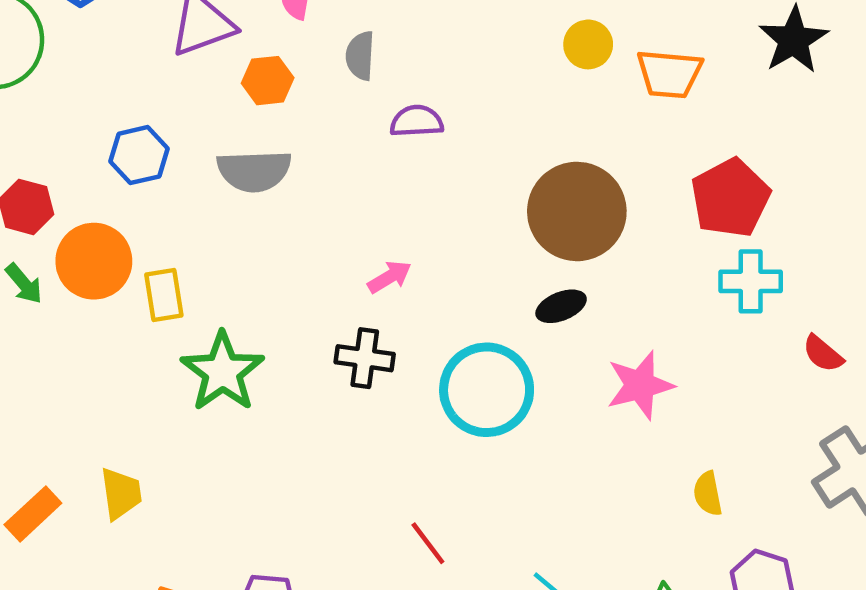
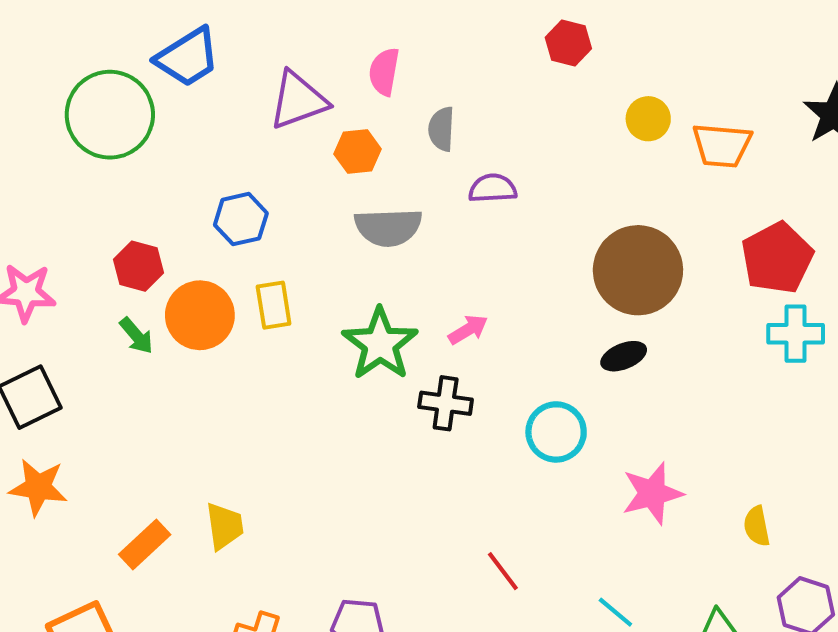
gray semicircle: (254, 171) -> (388, 227), moved
yellow rectangle: (164, 295) -> (274, 305), moved
green star: (223, 372) -> (380, 344), moved
pink star: (640, 385) -> (652, 493), moved
cyan circle: (487, 390) -> (556, 432), size x0.7

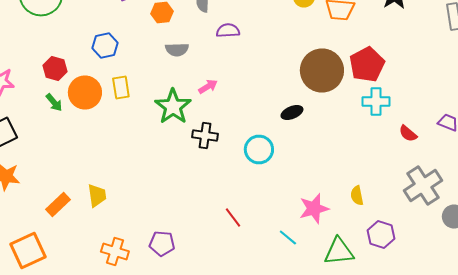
gray semicircle: (388, 227) -> (177, 50), size x0.7
brown circle: (638, 270) -> (322, 70), moved
pink arrow: (468, 330) -> (208, 86), moved
pink star: (652, 493) -> (314, 208), moved

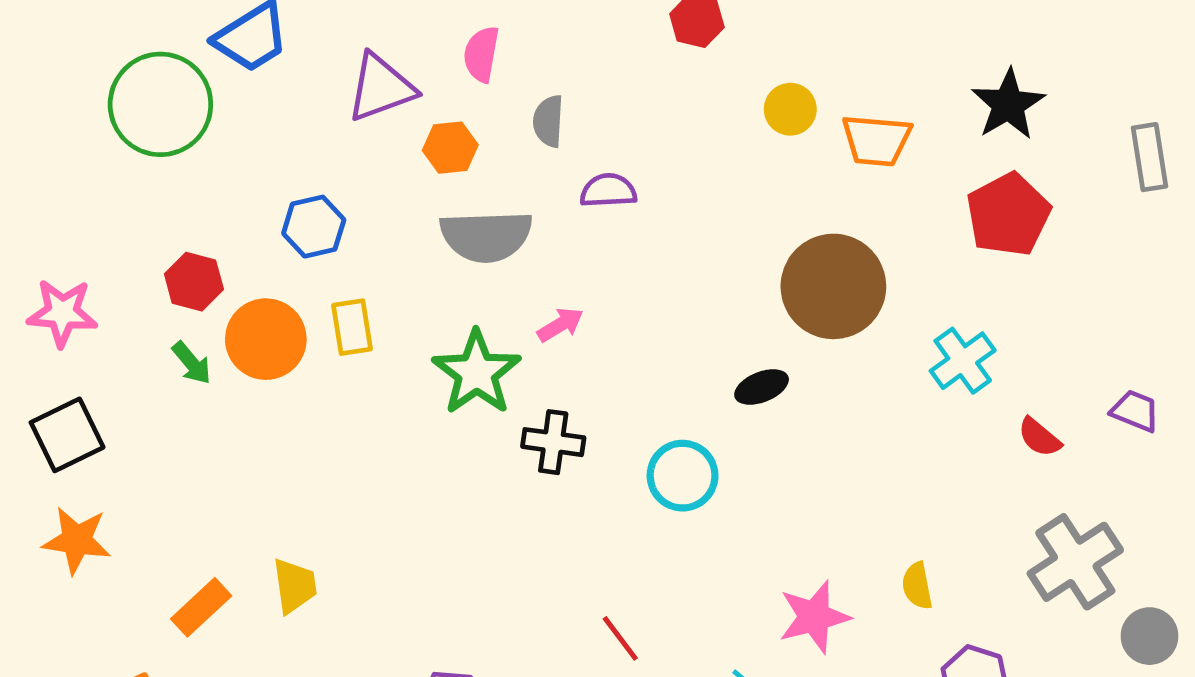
gray semicircle: (177, 50) -> (486, 236), size x1.6
red pentagon: (367, 64) -> (1008, 215), moved
cyan cross: (376, 102) -> (963, 361), turned -36

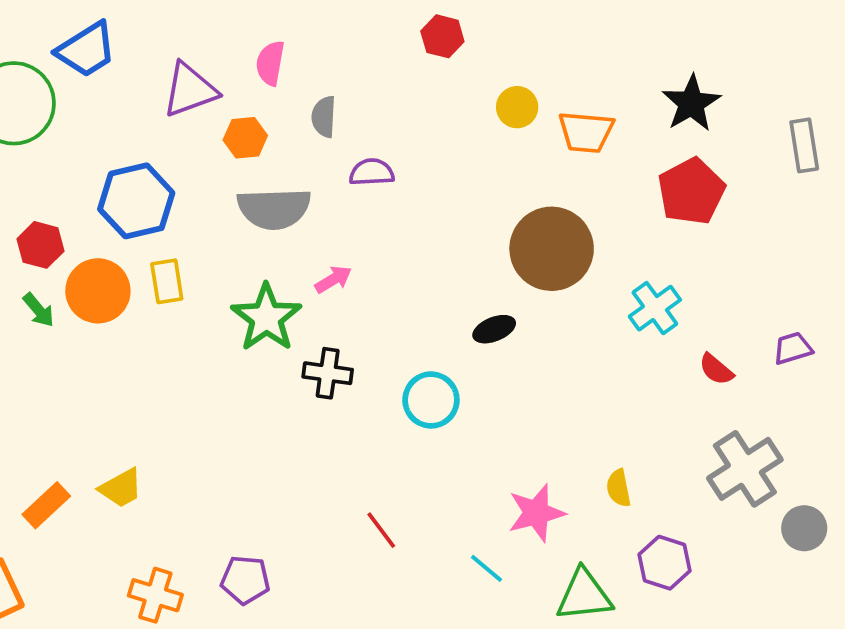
blue hexagon: (314, 227) -> (136, 201), size x1.5
purple trapezoid: (1135, 411) -> (793, 348), turned -39
yellow trapezoid: (295, 586) -> (121, 488), turned 69

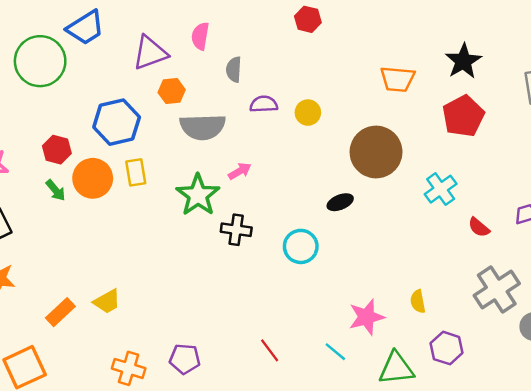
yellow circle: (517, 107) -> (308, 113), moved
orange hexagon: (245, 138) -> (172, 91), moved
red line: (381, 530) -> (270, 350), moved

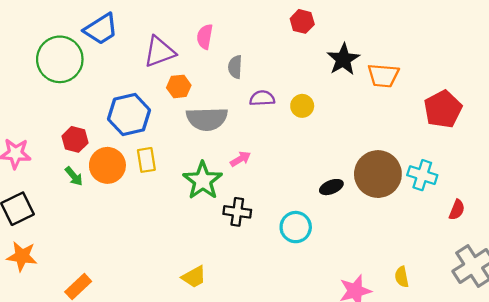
black star: (463, 61) -> (343, 59), moved
brown circle: (376, 152) -> (378, 174), moved
cyan cross: (441, 189) -> (422, 175), turned -36
red semicircle: (479, 227) -> (457, 210), turned -108
yellow trapezoid: (107, 301) -> (194, 277), moved

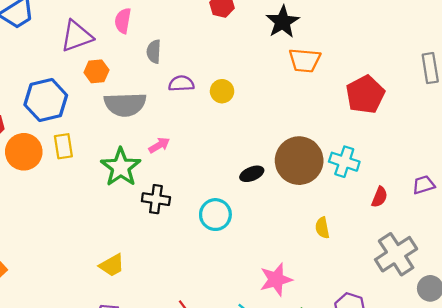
black star: (343, 59) -> (283, 22), moved
yellow semicircle: (402, 277) -> (322, 228), moved

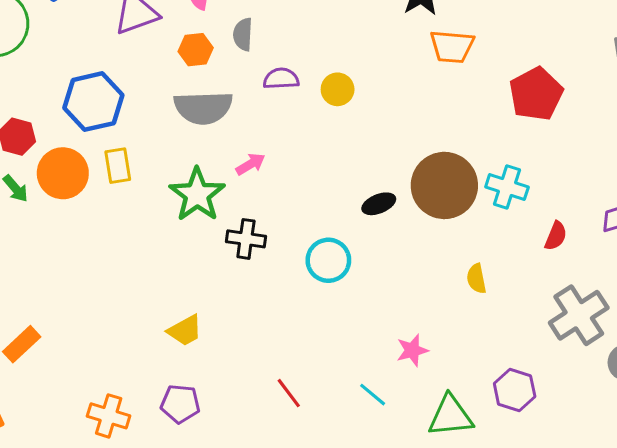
orange hexagon: (96, 71) -> (196, 50), moved
pink star: (276, 280) -> (412, 350), size x0.7

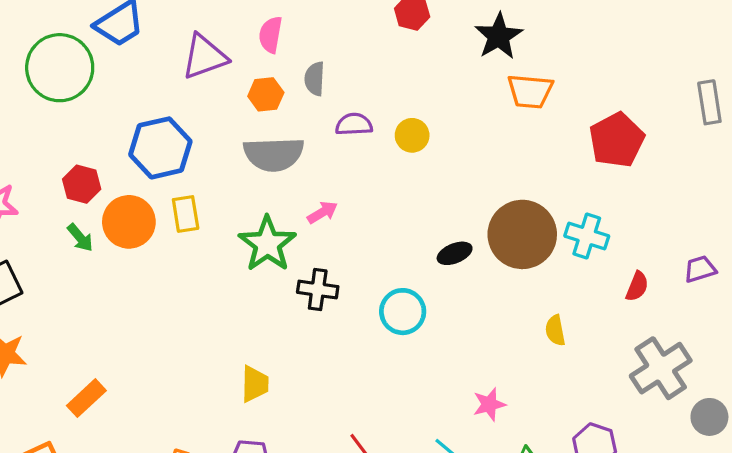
yellow trapezoid: (185, 330) -> (255, 384), turned -60

